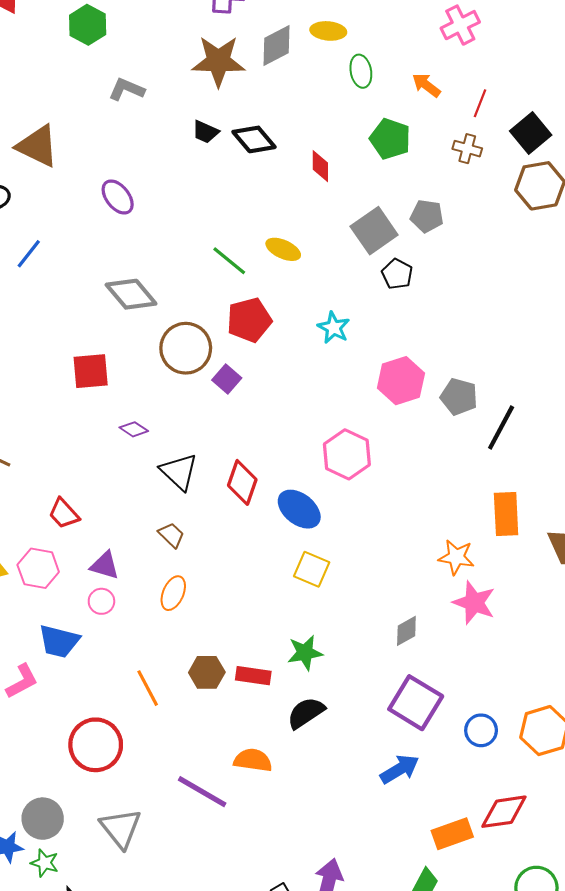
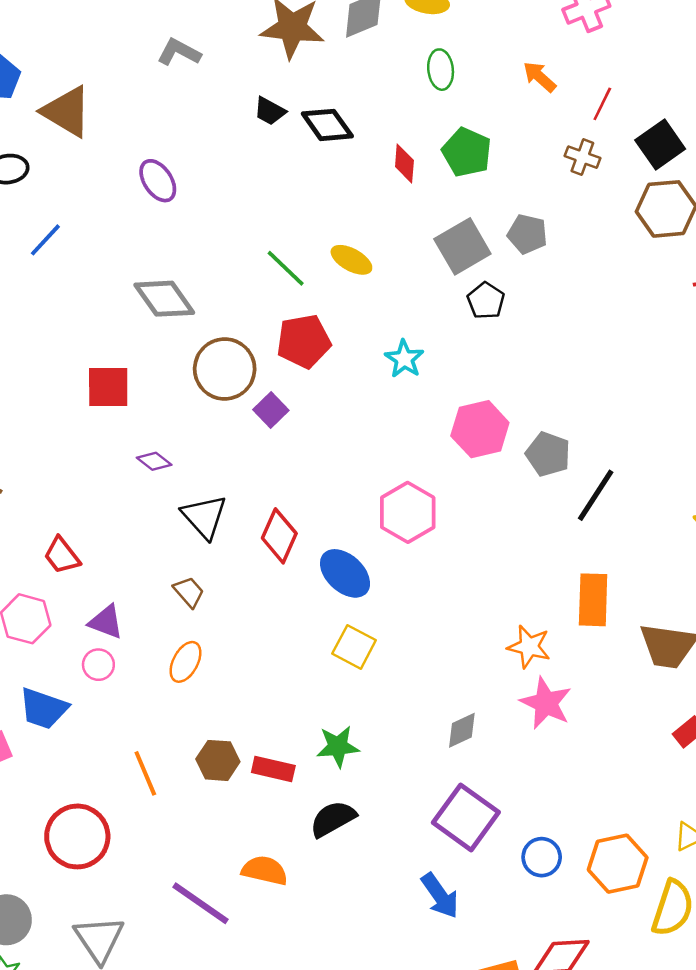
green ellipse: (361, 71) -> (441, 70), moved
green pentagon: (390, 139) -> (467, 152), moved
blue arrow: (400, 769) -> (440, 896), turned 81

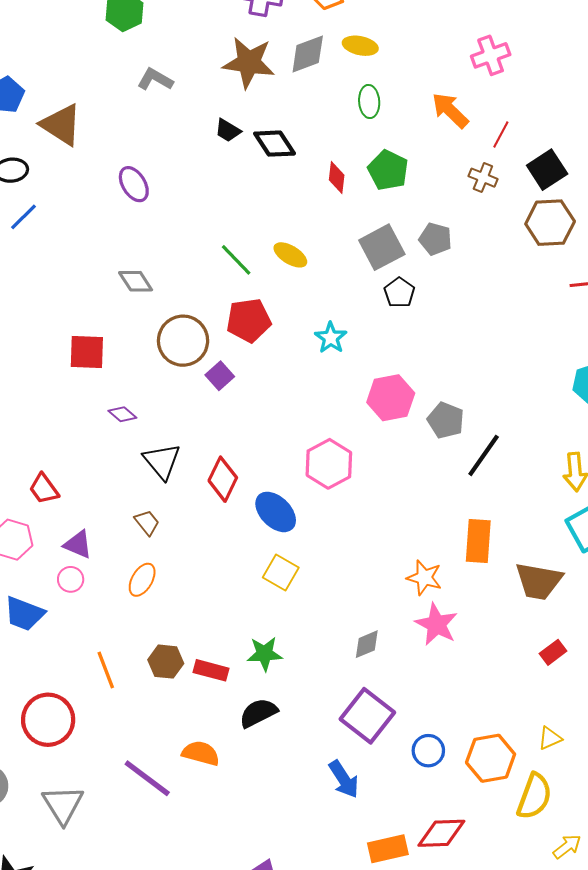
orange arrow: (540, 77) -> (450, 110), size x1.4
blue line: (45, 240) -> (24, 217), moved
gray diamond: (164, 299) -> (136, 281), size x0.7

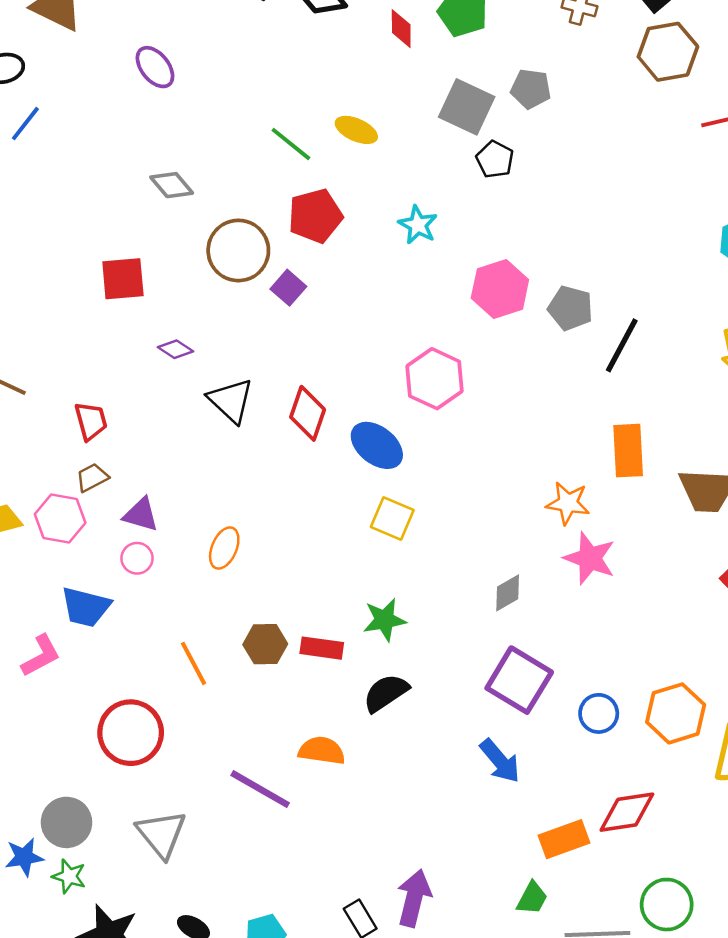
gray square: (382, 247) -> (467, 107), turned -30
red trapezoid: (44, 489) -> (91, 421), moved, turned -152
brown trapezoid: (147, 522) -> (92, 477), moved, turned -72

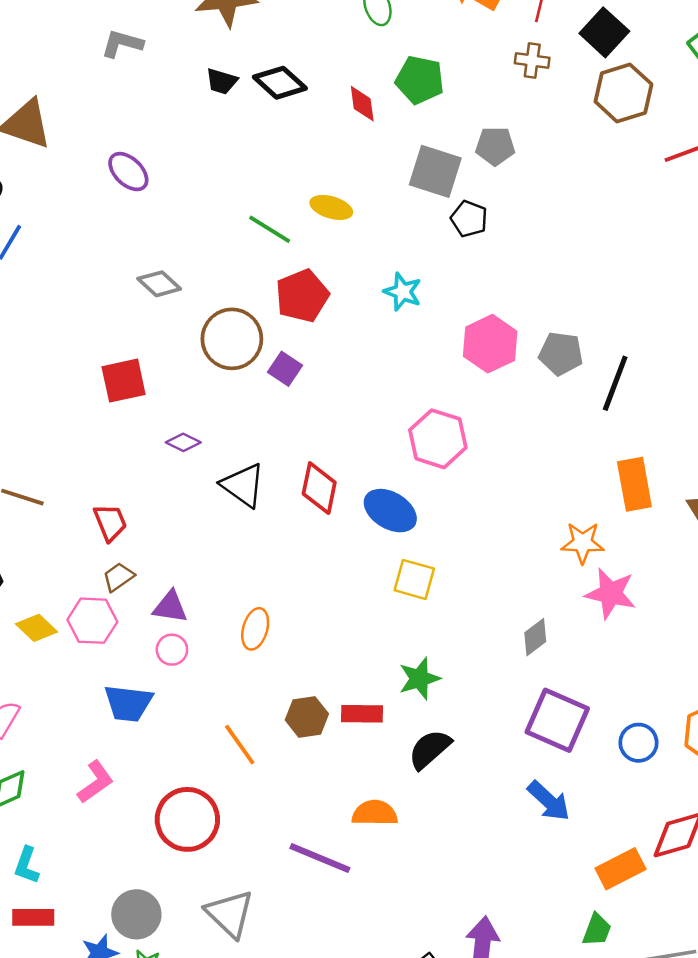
pink L-shape: (41, 656) -> (95, 782), moved

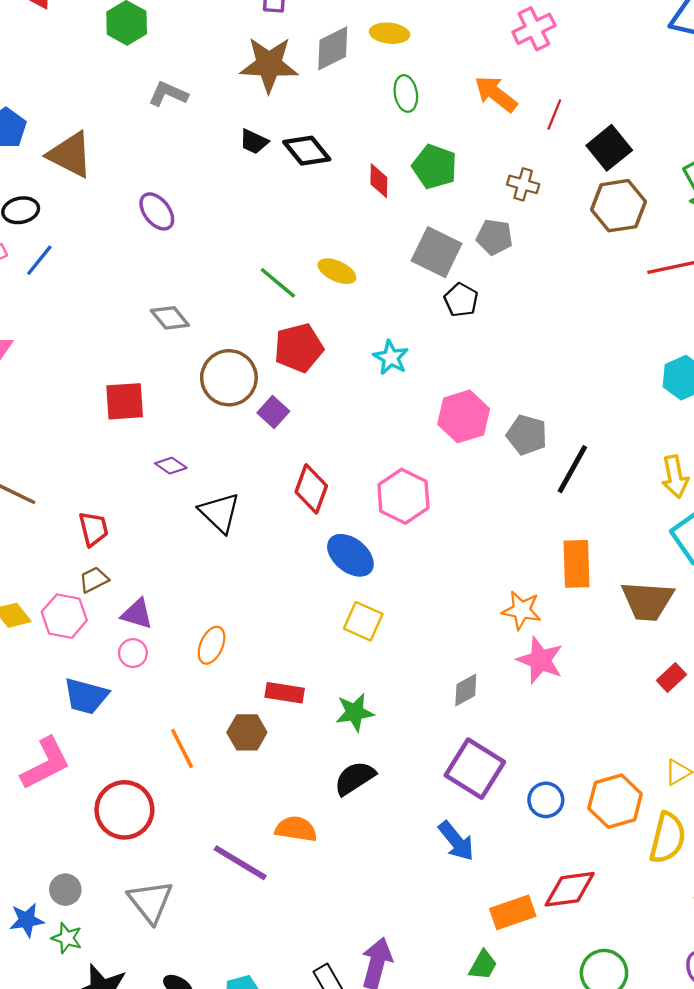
brown cross: (532, 60) -> (523, 184), moved
red diamond: (319, 488) -> (311, 489), moved
red rectangle: (362, 714) -> (285, 693), moved
pink L-shape: (95, 782) -> (46, 763), size x1.4
gray circle: (136, 914) -> (65, 890), size x0.7

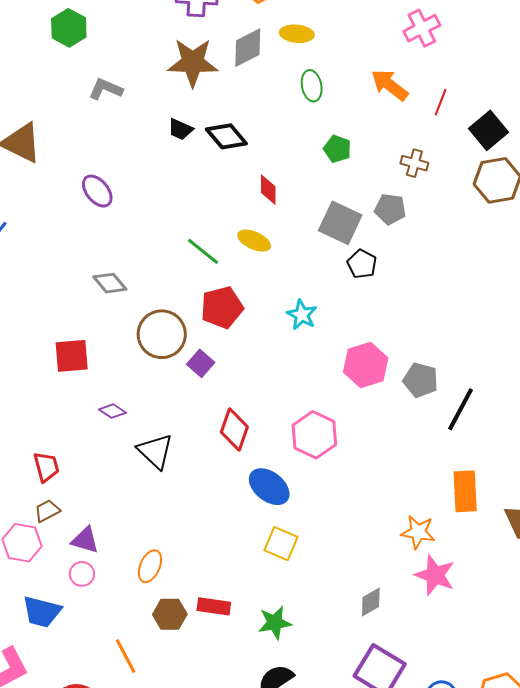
green pentagon: (435, 167) -> (337, 149), size x0.7
red diamond: (379, 181) -> (268, 190), moved
brown hexagon: (247, 732) -> (170, 614), moved

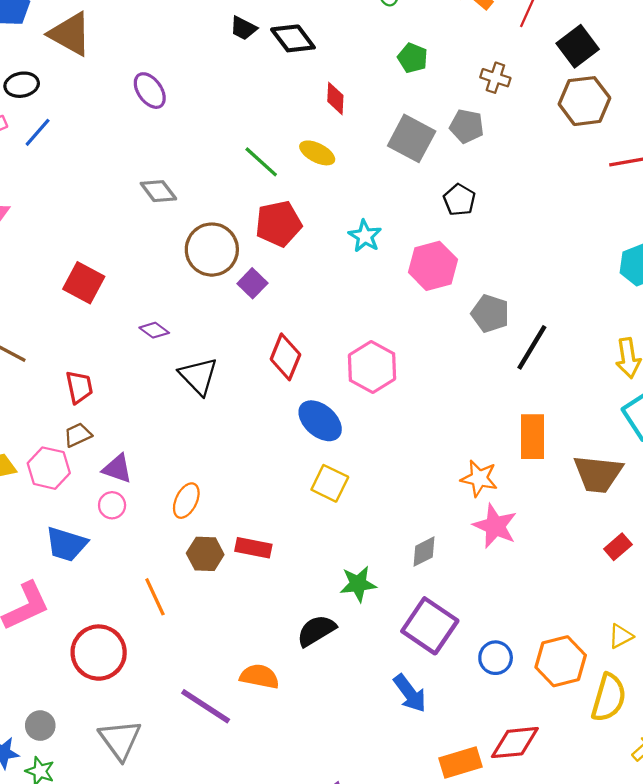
black pentagon: (362, 264) -> (459, 200), moved
red square: (72, 356) -> (84, 283), moved, turned 30
pink hexagon: (366, 365) -> (433, 266), moved
green star: (275, 623) -> (358, 584), moved

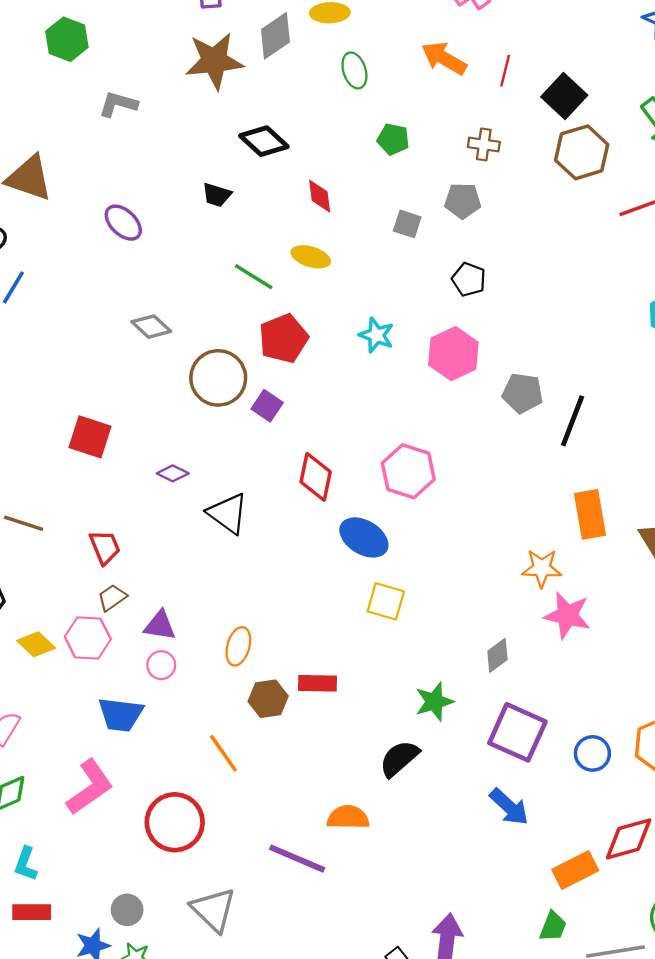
black trapezoid: (243, 28) -> (217, 195), moved
gray square: (412, 138) -> (407, 224), size x0.6

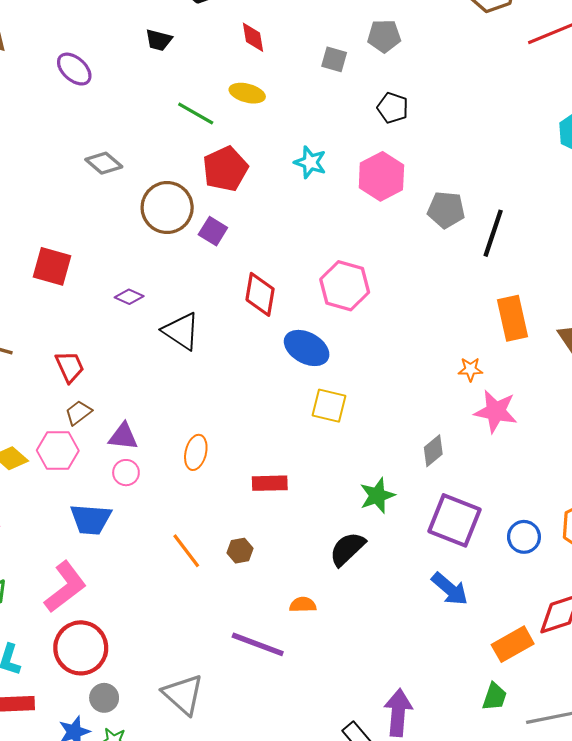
orange star: (542, 568) -> (470, 369), size x0.7
brown hexagon: (268, 699) -> (240, 551), moved, size x0.7
orange semicircle: (348, 817) -> (303, 605), size x0.7
red circle: (175, 822) -> (81, 648), moved

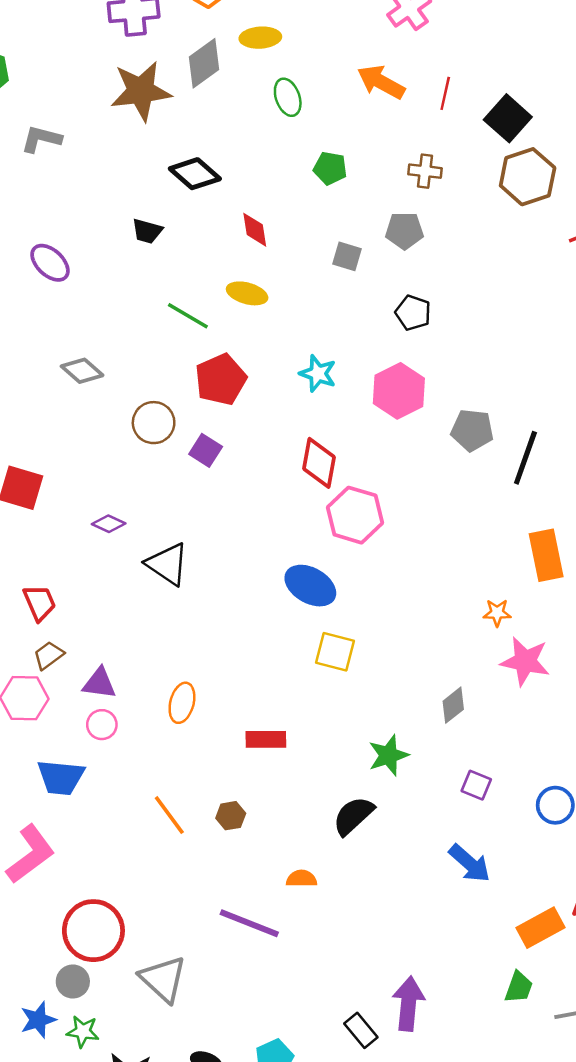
brown circle: (167, 208) -> (154, 423), size x0.7
red diamond: (260, 294) -> (319, 463), moved
purple square: (455, 520) -> (476, 785), size x0.5
red circle: (81, 648) -> (93, 931), moved

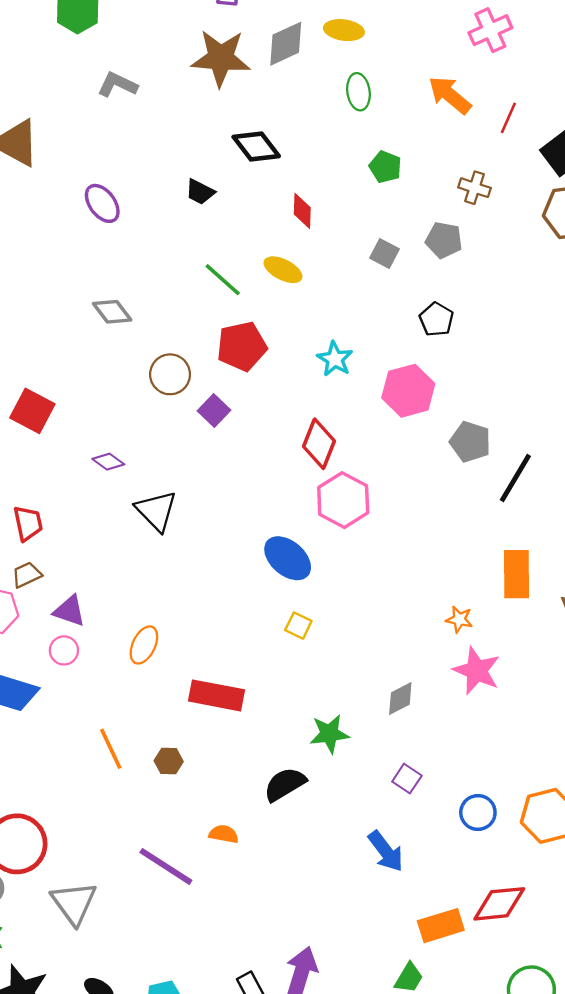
yellow square: (335, 652) -> (298, 626), size x0.7
red rectangle: (266, 739) -> (216, 695), size x1.4

